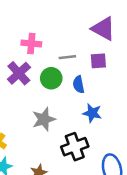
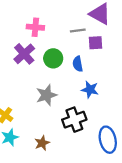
gray line: (67, 57) -> (78, 31), moved

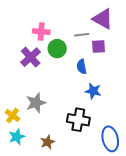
green circle: (53, 58) -> (57, 49), moved
gray star: (47, 95) -> (36, 103), moved
black cross: (74, 120) -> (78, 120), turned 30

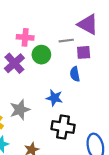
blue semicircle: (82, 67) -> (75, 74), moved
blue star: (93, 91) -> (54, 98), moved

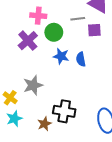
blue semicircle: (75, 74) -> (81, 59), moved
blue star: (54, 98) -> (61, 56), moved
black cross: (63, 127) -> (64, 111), moved

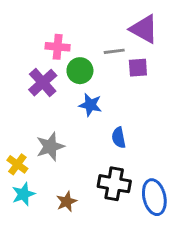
blue semicircle: (81, 59) -> (119, 138), moved
black cross: (64, 111) -> (114, 184), moved

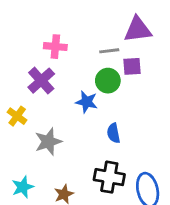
purple triangle: (144, 29) -> (138, 30), turned -36
green circle: (80, 71) -> (108, 81), moved
yellow cross: (17, 164) -> (17, 116), moved

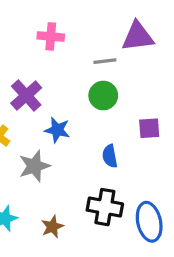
pink cross: (55, 47) -> (51, 36), moved
purple square: (132, 66) -> (149, 128), moved
blue star: (87, 102) -> (57, 130), moved

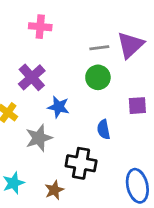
pink cross: (51, 36) -> (40, 27), moved
purple triangle: (138, 36) -> (130, 45), moved, turned -36
black cross: (105, 207) -> (81, 163), moved

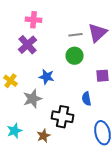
purple cross: (32, 77) -> (28, 45), moved
blue semicircle: (104, 129) -> (86, 99), moved

